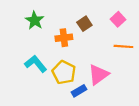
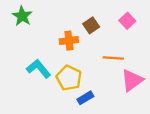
green star: (35, 20) -> (22, 16), moved
orange line: (123, 46) -> (113, 58), moved
pink triangle: (99, 75) -> (132, 80), moved

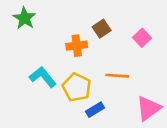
pink square: (127, 21) -> (142, 38), moved
orange line: (113, 58) -> (117, 76), moved
pink triangle: (132, 80) -> (149, 108), moved

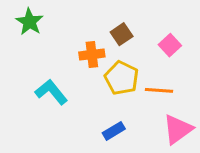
orange line: (117, 76) -> (159, 90), moved
yellow pentagon: (77, 87) -> (122, 78), moved

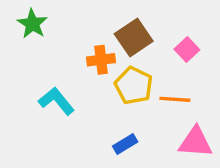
brown square: (122, 34) -> (134, 37), size x1.5
pink triangle: (178, 129) -> (195, 142), turned 40

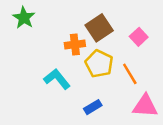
orange line: (175, 99) -> (130, 74), turned 55
cyan L-shape: (56, 101) -> (57, 79), moved

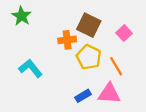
brown square: (99, 28) -> (89, 25), turned -30
cyan L-shape: (57, 79) -> (31, 68), moved
pink triangle: (145, 106) -> (109, 94), moved

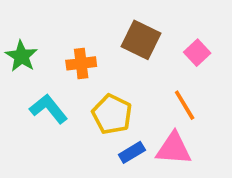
green star: (21, 16) -> (21, 56), moved
orange cross: (67, 40) -> (81, 63), moved
yellow pentagon: (89, 57) -> (112, 114), moved

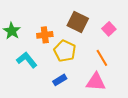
yellow pentagon: (112, 114) -> (65, 51), moved
blue rectangle: (132, 152) -> (60, 80), moved

